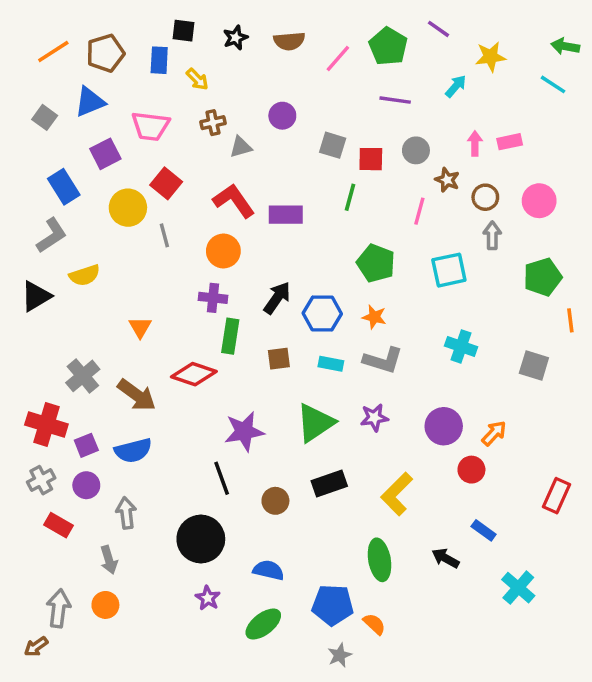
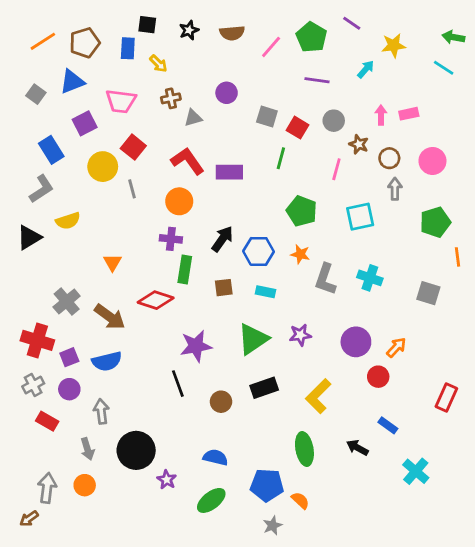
red square: (371, 159) -> (298, 128), turned 30
gray L-shape: (383, 360) -> (325, 279), moved, turned 92
black circle: (201, 539) -> (136, 450), moved

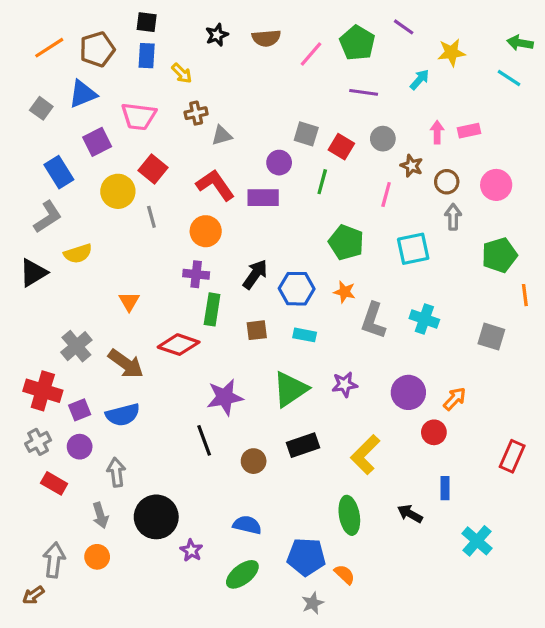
black square: (147, 25) -> (147, 22), moved
purple circle: (227, 93) -> (279, 163), moved
blue rectangle: (388, 425) -> (445, 488), turned 54

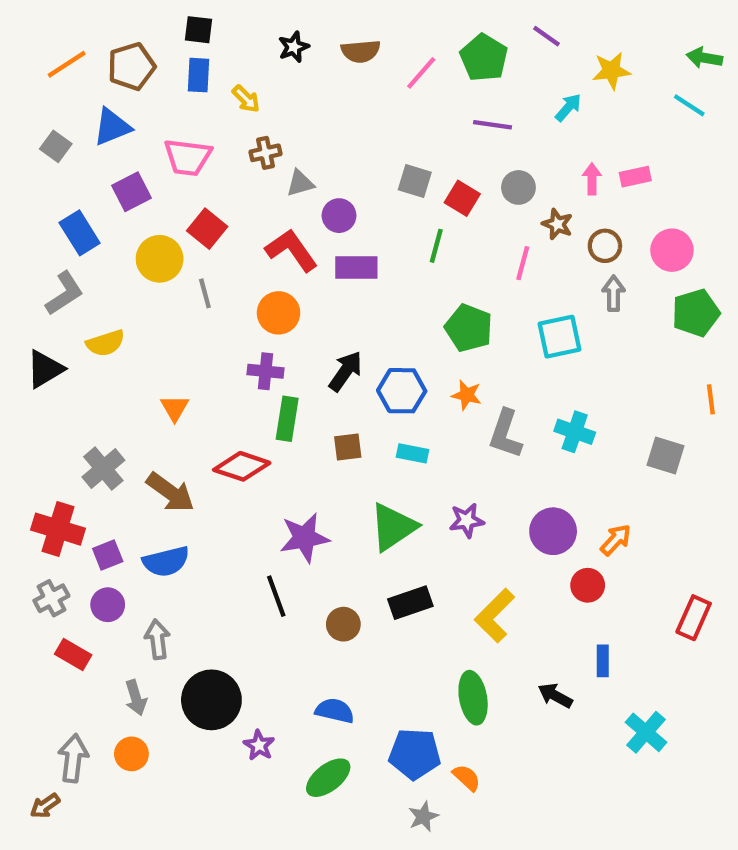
purple circle: (279, 163) -> (339, 216), moved
green pentagon: (499, 255) -> (696, 313), moved

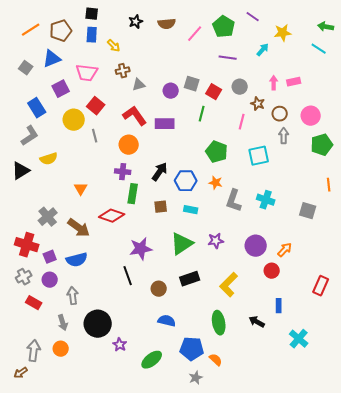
purple circle: (339, 216) -> (171, 91), moved
blue semicircle: (335, 711) -> (167, 321), moved

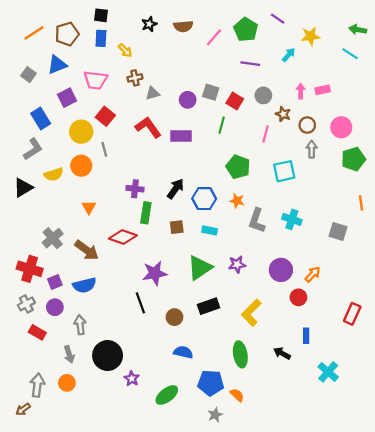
orange circle: (129, 145) -> (81, 166), moved

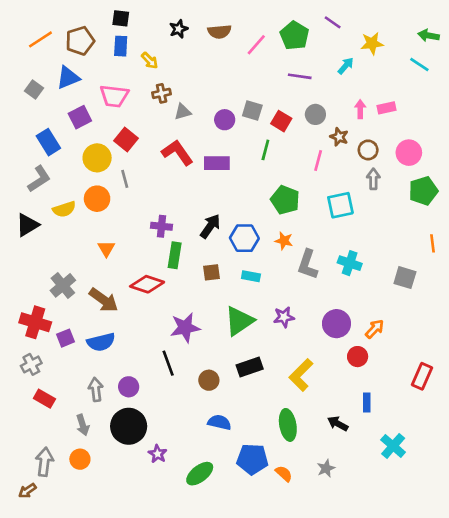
purple circle: (55, 307) -> (129, 387), moved
gray star: (215, 415) -> (326, 468), moved

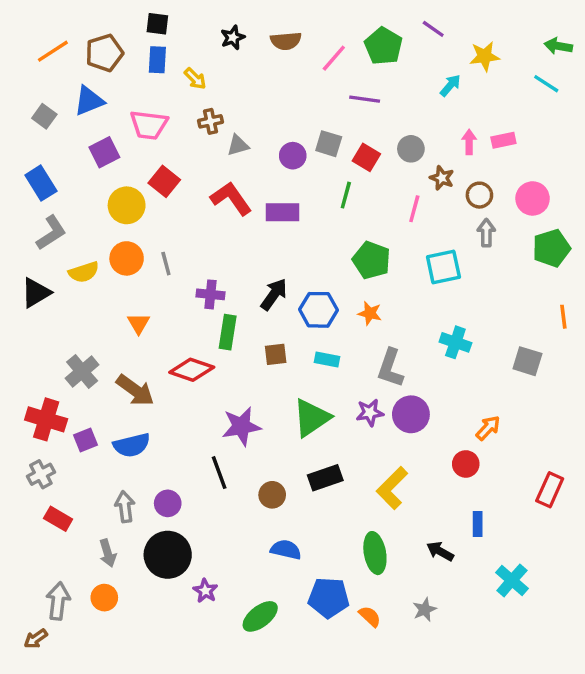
purple line: (300, 76) -> (365, 99), moved
blue rectangle: (48, 142) -> (41, 183), moved
gray line: (125, 179) -> (166, 264), moved
gray L-shape: (308, 264) -> (390, 368), moved
purple circle: (336, 324) -> (411, 414), moved

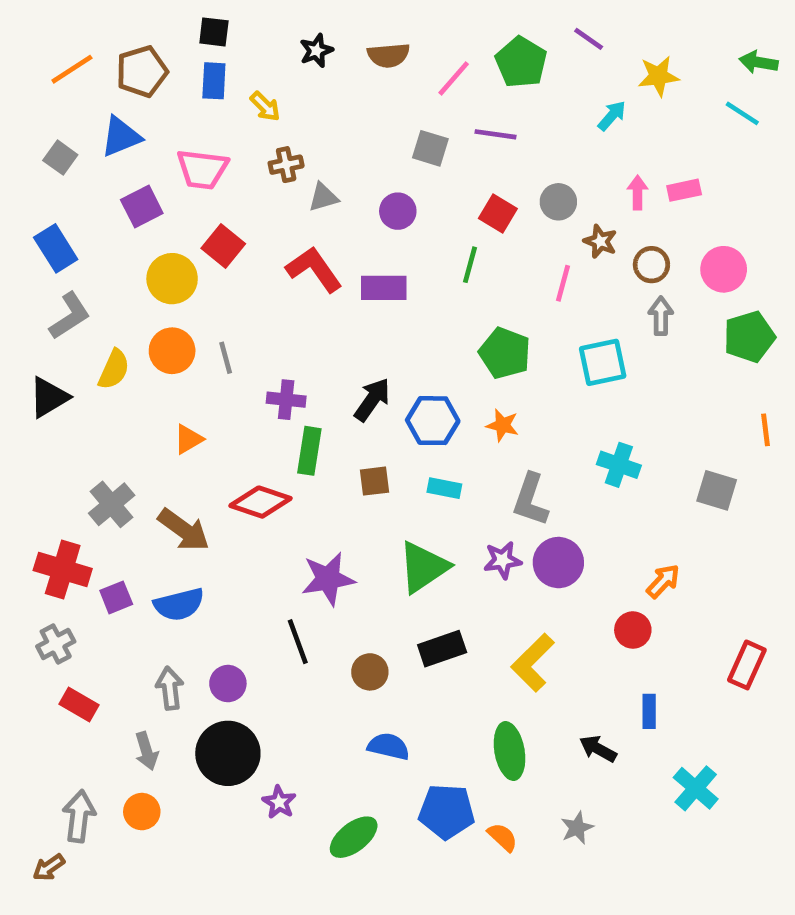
gray square: (329, 144) -> (430, 148), moved
yellow semicircle: (84, 272) -> (114, 369), turned -48
orange triangle: (139, 324) -> (188, 439), turned 30

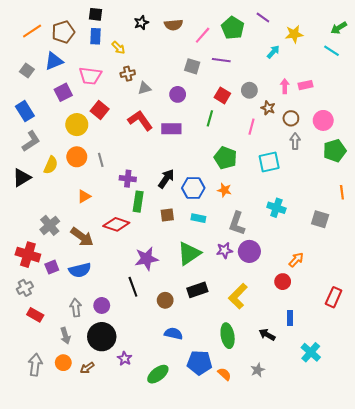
green arrow: (759, 62) -> (339, 28), turned -42
brown arrow: (49, 867) -> (87, 368), moved

